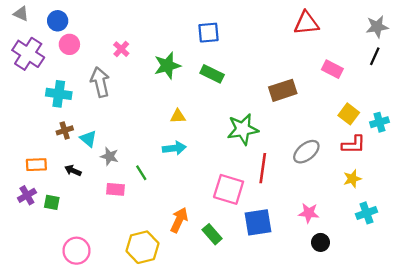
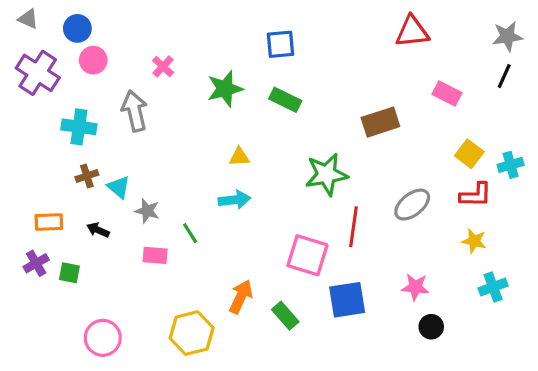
yellow star: (352, 179) -> (474, 241), turned 30

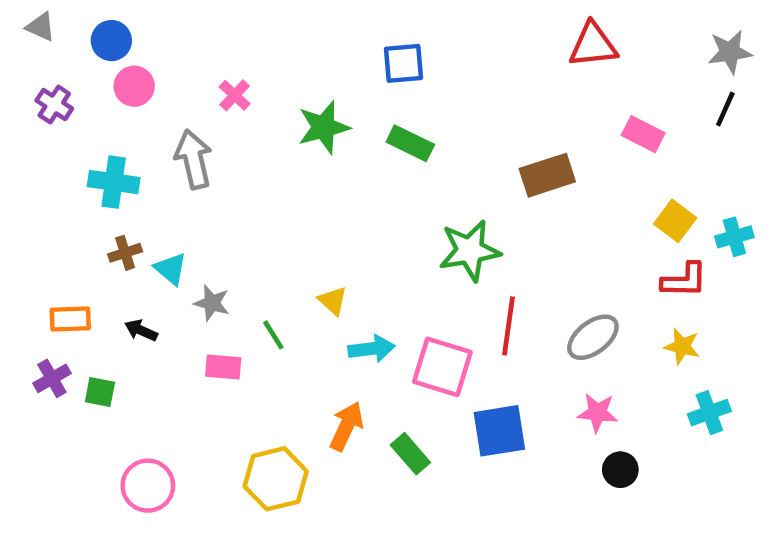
purple cross: (38, 73) -> (54, 104), size x0.6
yellow triangle: (239, 157) -> (333, 301), moved, turned 45
cyan arrow: (234, 200) -> (372, 349), moved
gray ellipse: (412, 205) -> (593, 337), moved

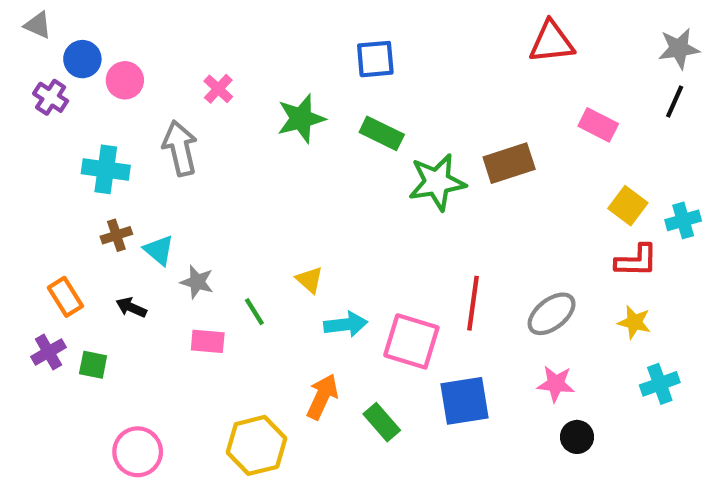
blue circle: (111, 41) -> (82, 59), moved
green star: (470, 251) -> (437, 182), moved
orange rectangle: (70, 319) -> (65, 297), turned 60

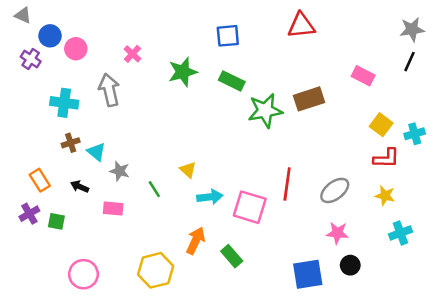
red triangle: (552, 42) -> (301, 26), moved
pink rectangle: (208, 341) -> (113, 208), moved
blue square: (465, 401) -> (308, 274), moved

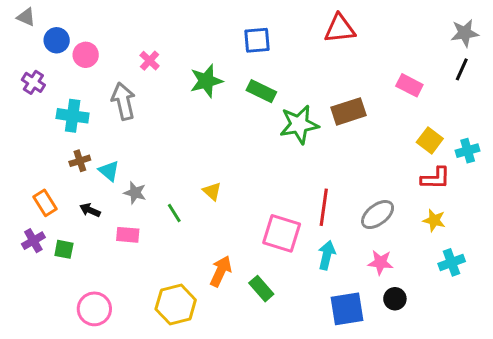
purple cross: (31, 59) -> (33, 82), moved
cyan arrow: (210, 197) -> (327, 255), moved, turned -70

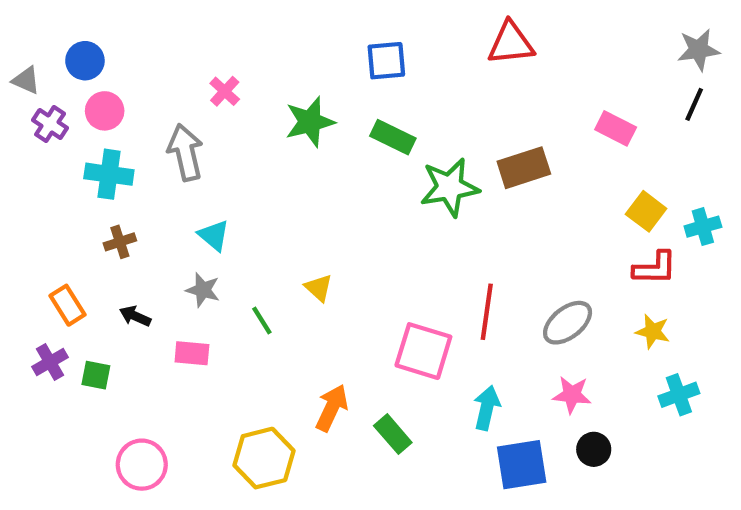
gray triangle: (26, 17) -> (26, 80), moved
pink circle: (86, 55) -> (105, 111), moved
cyan triangle: (109, 171) -> (214, 235), moved
cyan arrow: (327, 255) -> (487, 408), moved

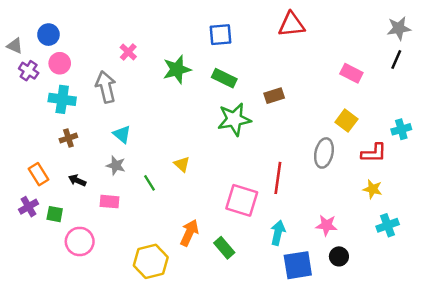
brown rectangle: (524, 168) -> (274, 96), moved, size x0.7
green star: (450, 187) -> (234, 119), moved
yellow square: (646, 211) -> (346, 121), moved
gray ellipse: (568, 323) -> (324, 153), moved, turned -40
pink circle: (142, 465) -> (80, 241), moved

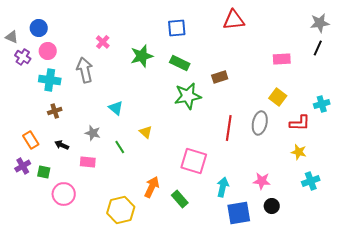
pink rectangle: (351, 73) -> (282, 59), turned -30
cyan triangle: (122, 134) -> (116, 108), moved
red line: (278, 178) -> (229, 128), moved

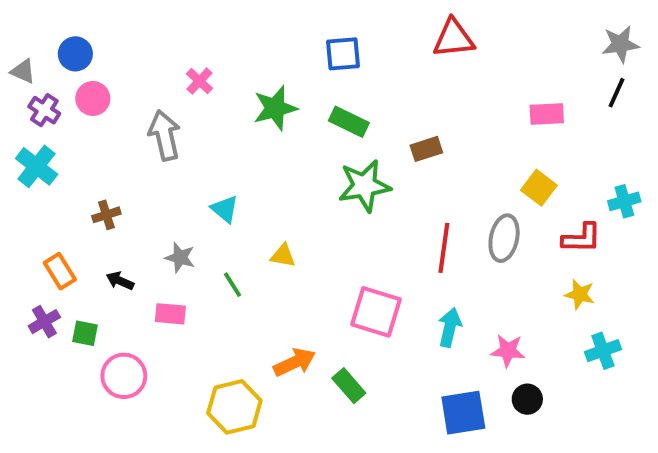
cyan cross: (50, 80) -> (37, 166), moved, turned 30
yellow triangle: (146, 132) -> (283, 256), turned -32
orange arrow: (152, 187) -> (295, 362), turned 40
cyan arrow: (223, 187) -> (450, 327), moved

